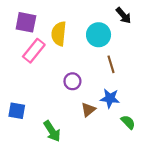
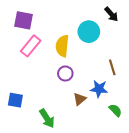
yellow semicircle: (59, 34) -> (62, 46), moved
brown line: (111, 64) -> (112, 67), moved

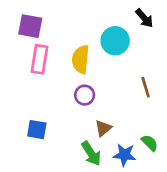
pink rectangle: (31, 46) -> (39, 59), turned -30
blue star: (99, 89) -> (124, 155), moved
blue square: (15, 100) -> (37, 130), moved
green arrow: (47, 118) -> (91, 153), moved

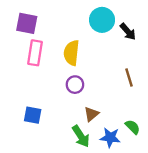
black arrow: (144, 18) -> (128, 32), moved
cyan circle: (115, 41) -> (102, 20), moved

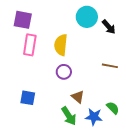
brown line: (129, 78) -> (110, 66), turned -63
brown triangle: (91, 114) -> (78, 97), turned -40

